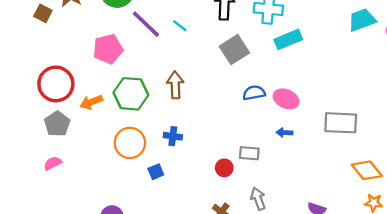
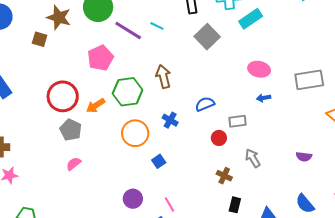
blue semicircle: (254, 93) -> (205, 104), moved
blue cross: (173, 136) -> (170, 120), turned 35
blue square: (156, 172) -> (159, 161), moved

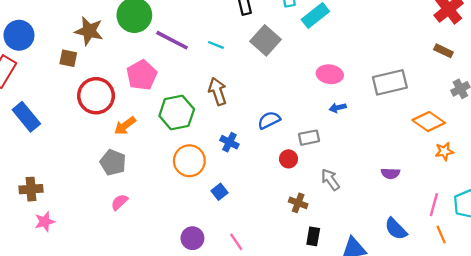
cyan line: (157, 26) -> (216, 45), moved
red circle: (63, 96) -> (96, 96), moved
orange arrow: (96, 106) -> (125, 126), moved

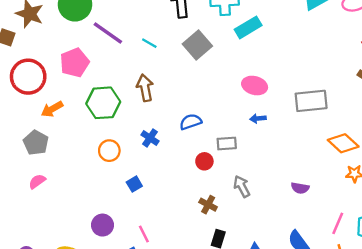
orange circle: (189, 161) -> (109, 151), size x0.7

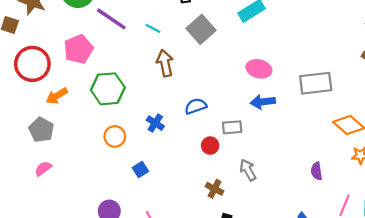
brown arrow: (145, 88) -> (165, 63), moved
blue arrow: (258, 119) -> (263, 102), size x1.5
purple semicircle: (300, 188) -> (317, 171), moved, turned 72

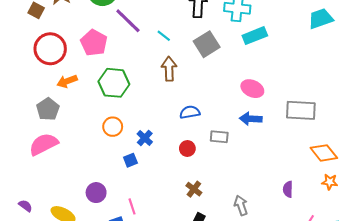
pink pentagon: (78, 49) -> (94, 43), turned -30
blue cross: (155, 123) -> (145, 138), moved
red circle: (210, 146) -> (187, 148), moved
pink semicircle: (43, 169) -> (44, 144), size x1.8
gray arrow: (248, 170) -> (241, 205), moved

